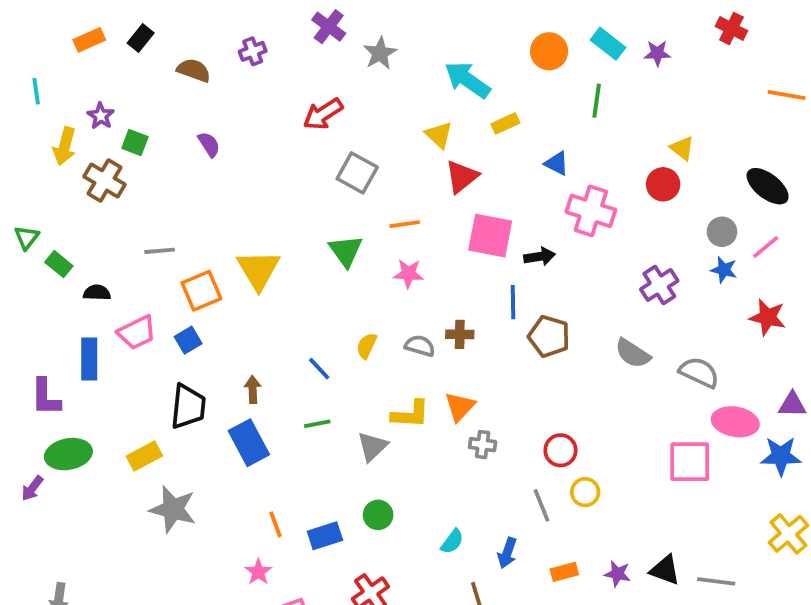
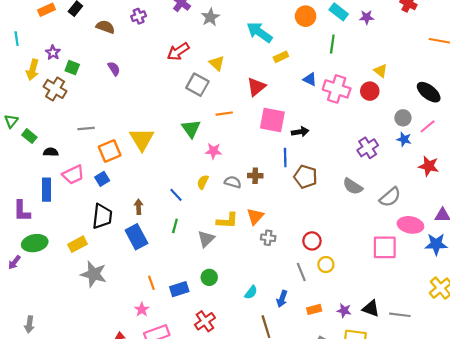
yellow triangle: (439, 135) -> (217, 63), moved
pink cross: (591, 211) -> (337, 89), moved
pink star: (408, 274) -> (213, 151), moved
gray semicircle: (699, 372) -> (390, 197), turned 115
green line: (317, 424) -> (175, 226), turned -64

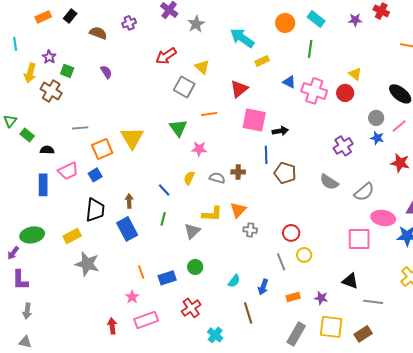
purple star: (367, 17) -> (355, 20), moved
purple L-shape: (22, 211) -> (20, 280), moved
black triangle: (371, 308) -> (350, 281), moved

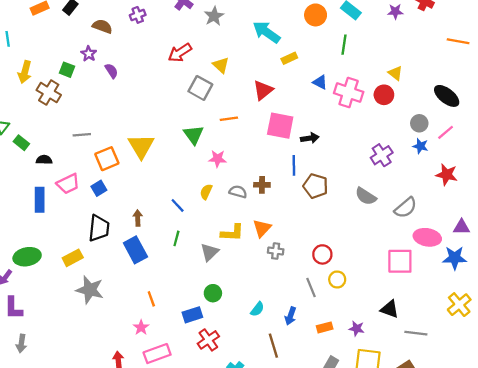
purple star: (49, 57) -> (89, 54), moved
blue rectangle: (167, 278) -> (192, 315), moved

